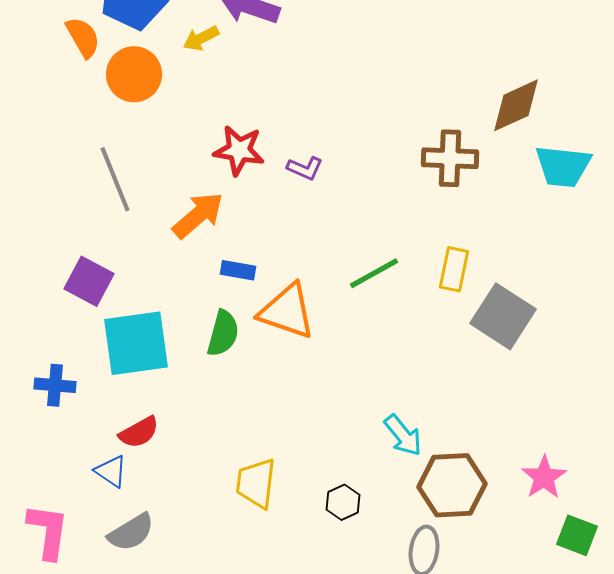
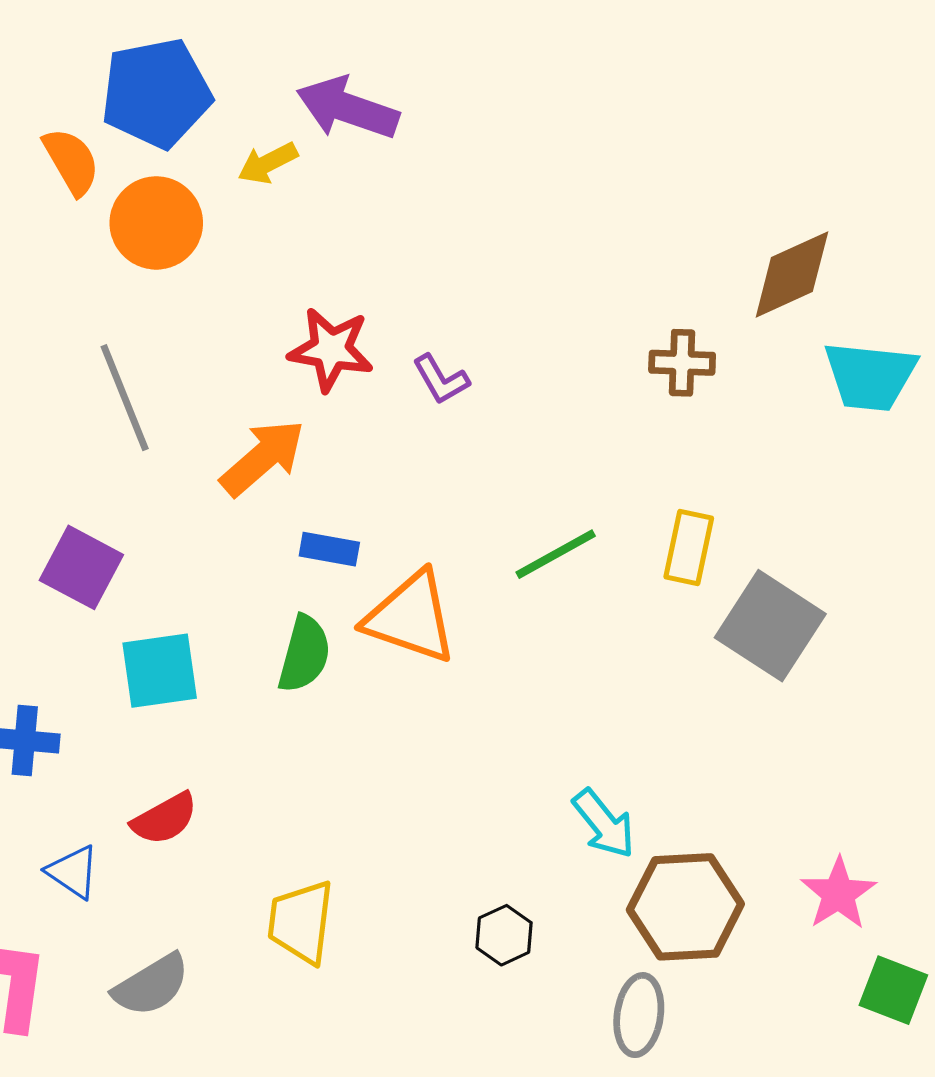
brown cross: (450, 158) -> (682, 363), size x0.7
purple L-shape: (305, 168) -> (441, 379), turned 36
cyan square: (136, 343) -> (160, 671), size x0.7
blue triangle: (111, 471) -> (73, 872), moved
yellow trapezoid: (256, 483) -> (301, 922), moved

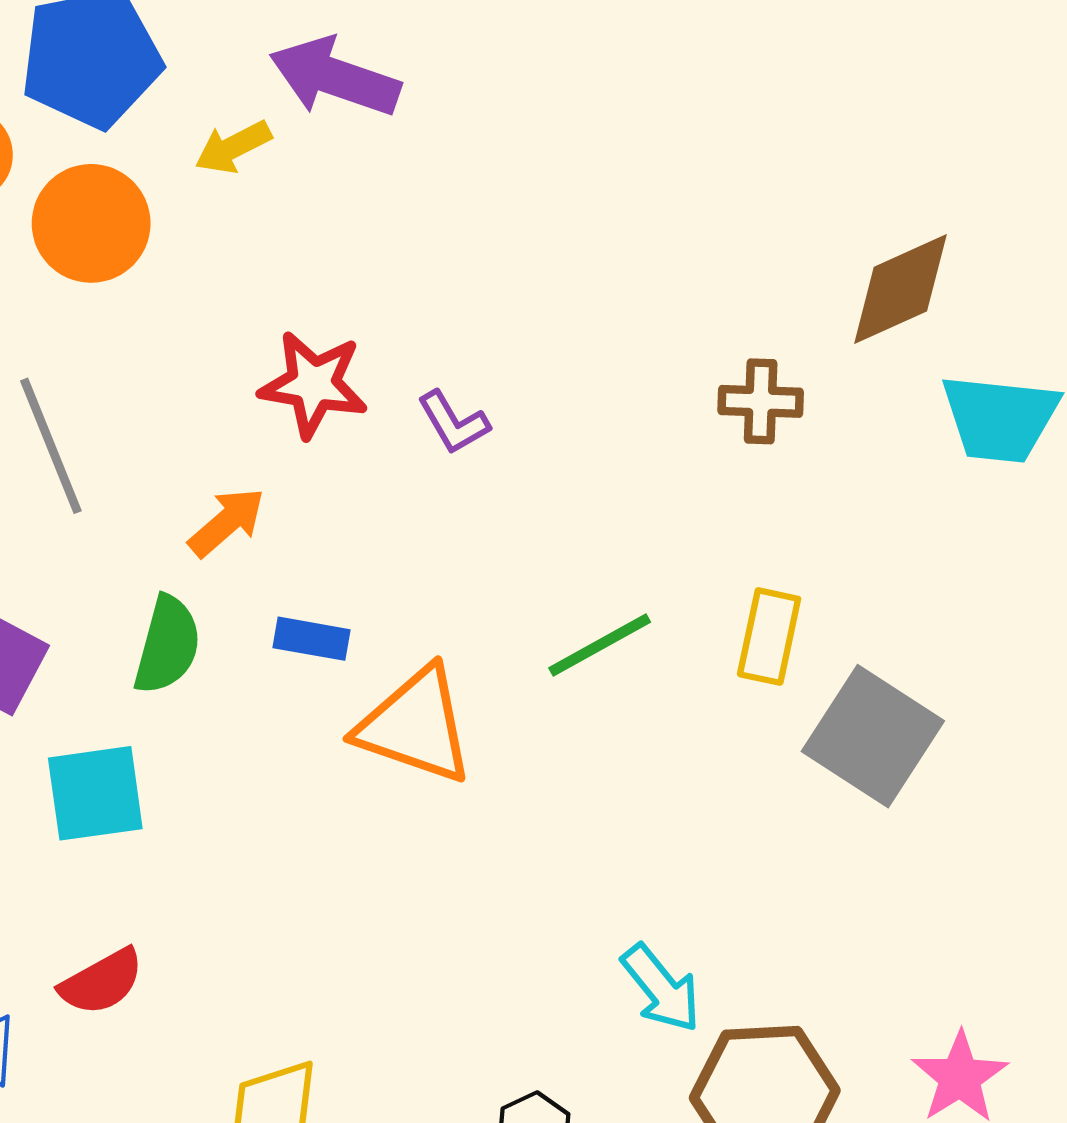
orange arrow: (263, 458) -> (227, 522), size x0.7
green semicircle: (304, 654) -> (167, 645), moved

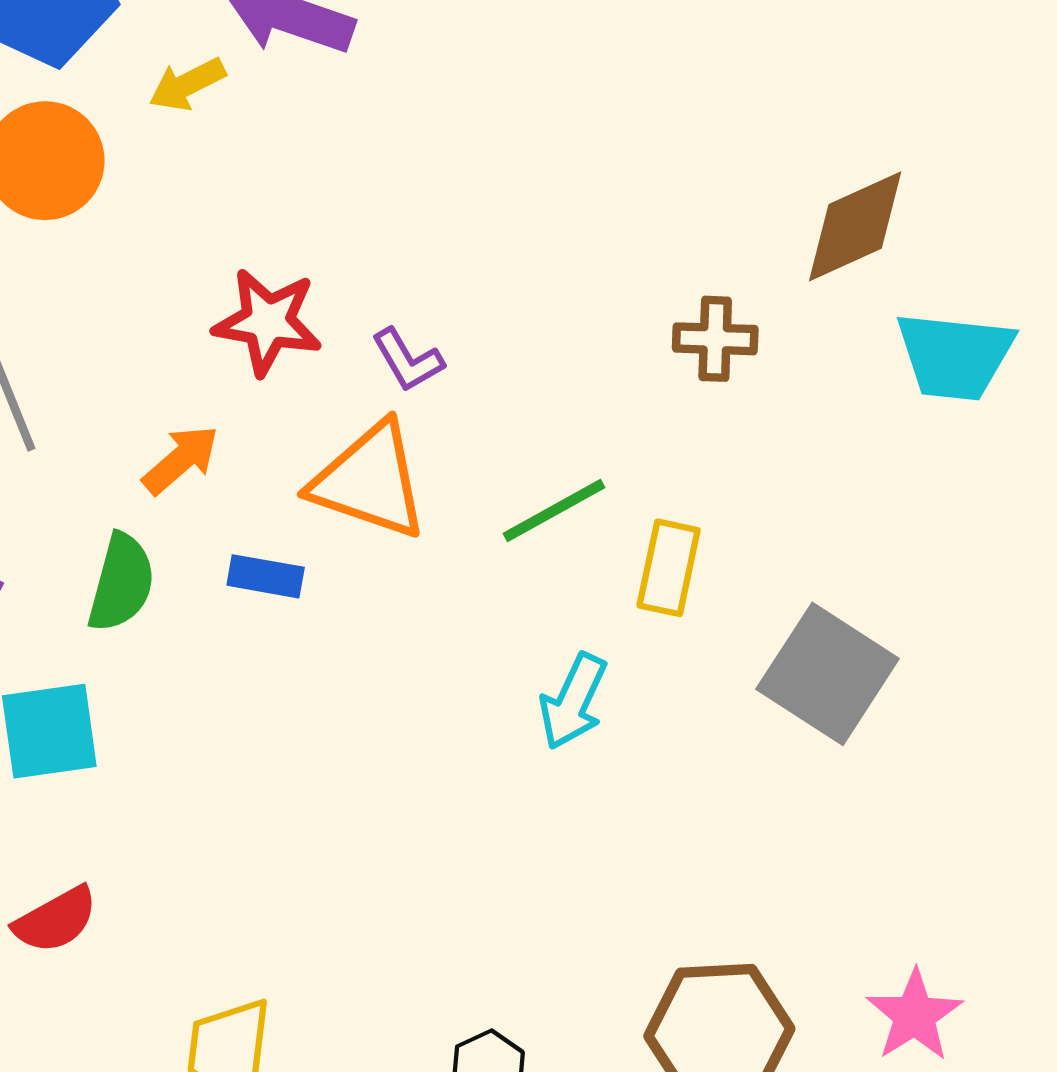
yellow rectangle: (769, 637) -> (669, 568), moved
green line: (600, 645) -> (554, 511), moved
orange triangle: (415, 726) -> (370, 481), moved
cyan arrow: (661, 988) -> (573, 701), moved, turned 64

